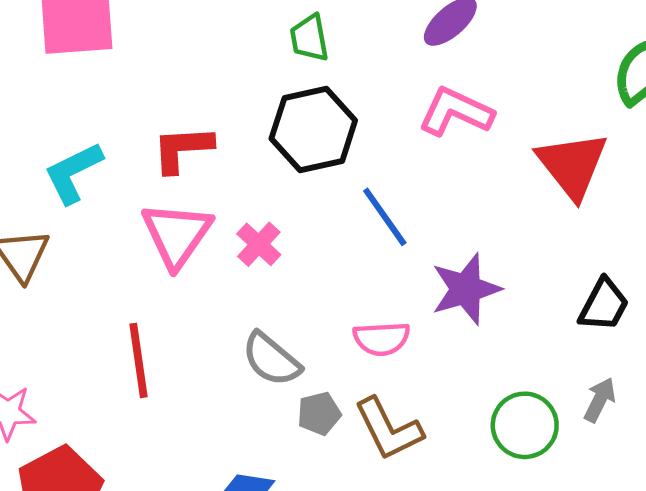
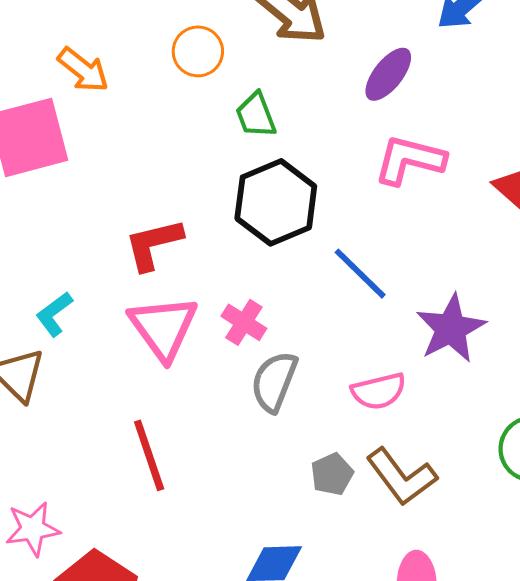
cyan L-shape: (73, 173) -> (54, 314), moved, size x0.7
gray semicircle: (271, 359) -> (274, 382), moved, turned 82

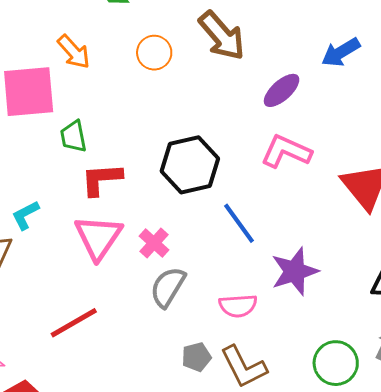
green trapezoid: (256, 115) -> (73, 136), moved
red line: (149, 455) -> (74, 323), turned 69

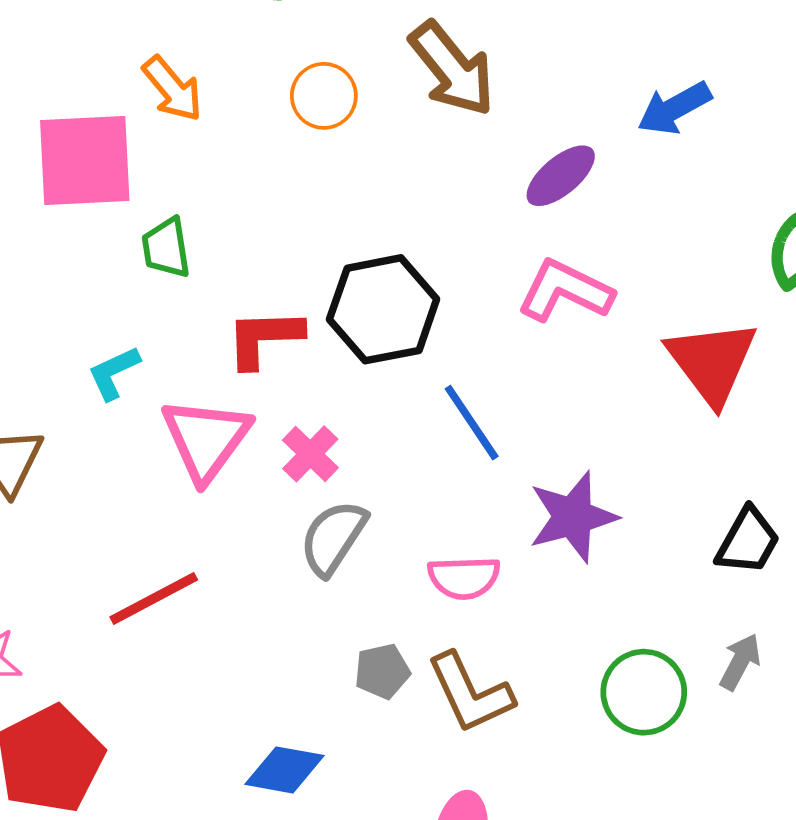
red L-shape: (101, 179) -> (264, 338), moved
cyan L-shape: (25, 215) -> (114, 373), moved

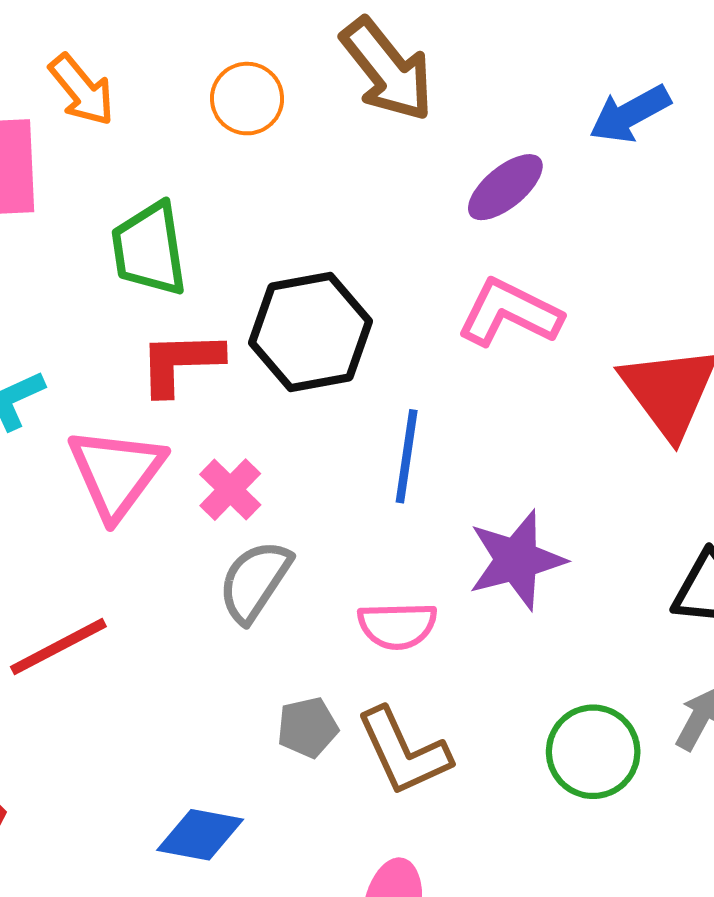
green trapezoid: (166, 248) -> (149, 249), moved, size x1.4
blue line: (472, 423) -> (407, 456), turned 42

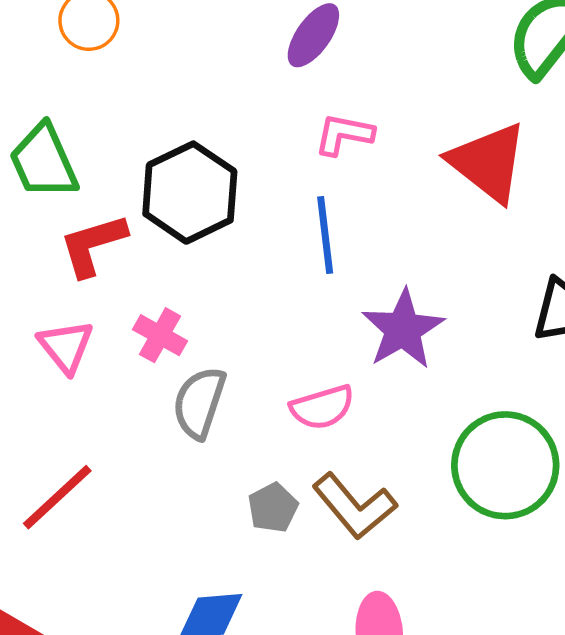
pink L-shape: (510, 313) -> (344, 134), size x0.7
blue line: (407, 456) -> (325, 235), moved
pink triangle: (116, 473) -> (66, 346), size x0.7
green circle: (593, 752) -> (505, 465), size x1.4

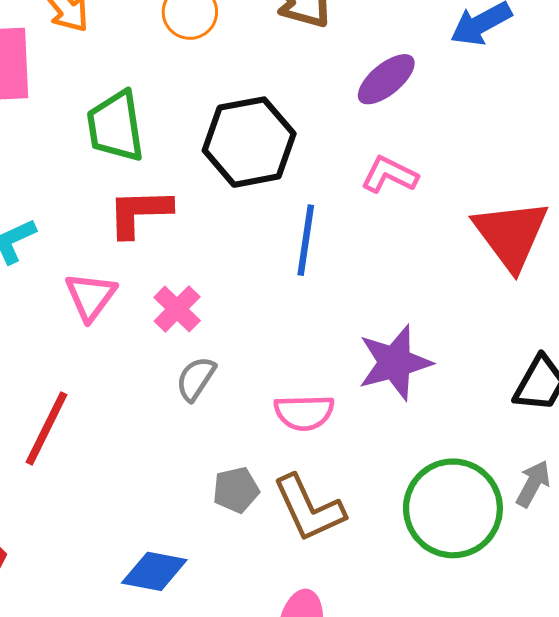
black hexagon: (190, 193) -> (249, 142), moved
blue line: (325, 235) -> (306, 240), moved
gray semicircle: (199, 403) -> (196, 379), size x0.7
red line: (57, 497) -> (47, 428), turned -36

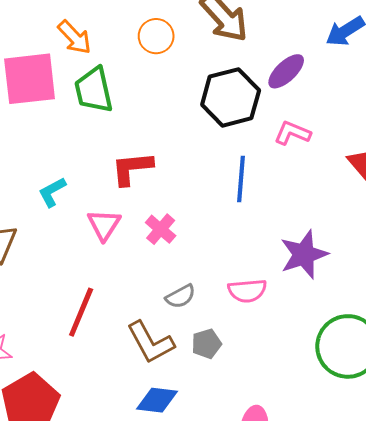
green trapezoid: (116, 126) -> (94, 90), moved
black hexagon: (249, 142) -> (231, 97), moved
gray semicircle: (196, 379) -> (180, 296), moved, turned -148
brown L-shape: (309, 508) -> (150, 342), moved

